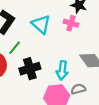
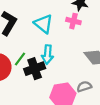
green line: (15, 48) -> (20, 59), moved
cyan arrow: (62, 70) -> (47, 55), moved

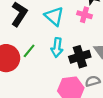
black cross: (35, 69) -> (80, 57), moved

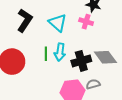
green line: (29, 51) -> (46, 54), moved, turned -40

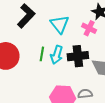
black cross: (81, 61) -> (78, 56), moved

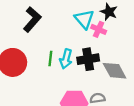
cyan triangle: (60, 24) -> (84, 19), moved

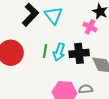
cyan triangle: (84, 19) -> (53, 15), moved

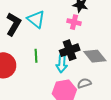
cyan arrow: (59, 52) -> (62, 64), moved

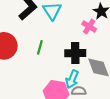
cyan arrow: (62, 64) -> (72, 79), moved

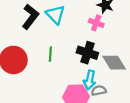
black cross: (75, 53) -> (87, 53), turned 30

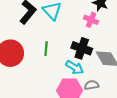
cyan arrow: (90, 80) -> (75, 67), moved, turned -72

